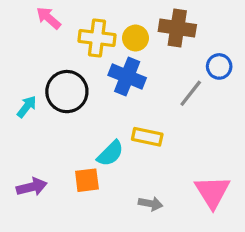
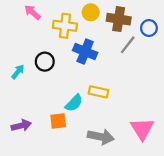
yellow circle: (135, 38) -> (91, 12), moved
blue circle: (219, 66) -> (149, 28), moved
black circle: (67, 92) -> (45, 62), size x0.7
gray line: (191, 93) -> (128, 45), moved
gray arrow: (151, 204) -> (101, 137), size x1.6

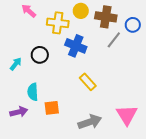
yellow rectangle: (99, 92) -> (88, 82), turned 36
cyan semicircle: (74, 103) -> (33, 92), moved, turned 132
gray arrow: (101, 137) -> (90, 122), turned -30

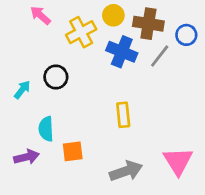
yellow cross: (58, 23) -> (81, 32), turned -35
blue cross: (76, 46) -> (122, 52), moved
yellow rectangle: (88, 82) -> (123, 115), turned 36

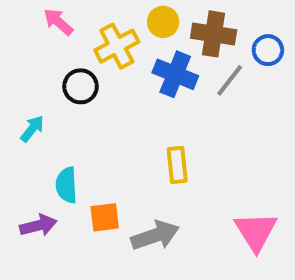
black circle: (56, 77) -> (81, 86), moved
gray arrow: (126, 171) -> (155, 235), moved

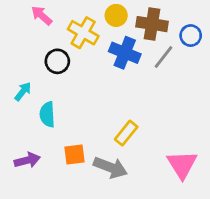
yellow cross: (117, 46) -> (83, 33), turned -32
yellow rectangle: (177, 165) -> (126, 133), moved, turned 45
cyan semicircle: (66, 185) -> (47, 114), moved
gray arrow: (155, 235) -> (110, 167), turned 40

